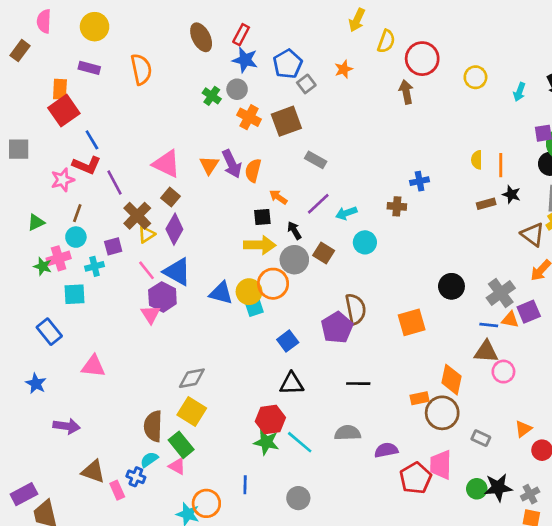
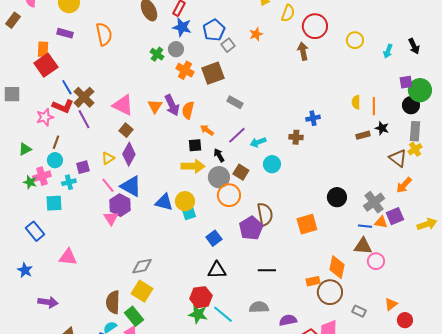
brown cross: (137, 216) -> (84, 97), moved
orange circle: (273, 284) -> (229, 195), moved

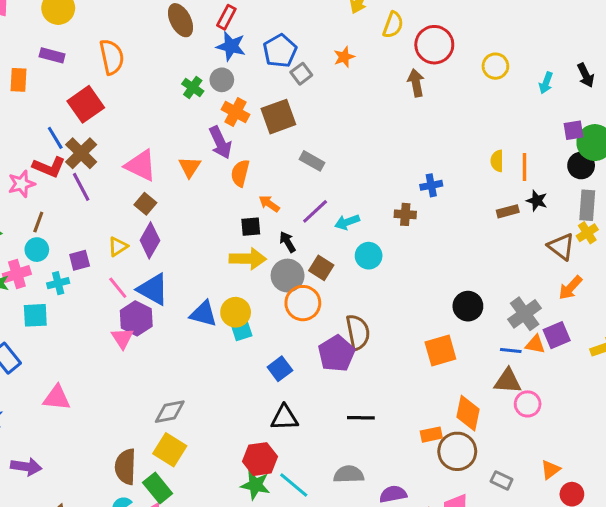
red square: (46, 65) -> (86, 104), moved
purple arrow: (172, 105) -> (220, 143), moved
orange square: (307, 224) -> (440, 350), moved

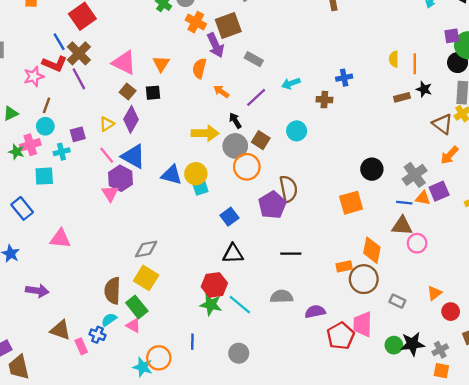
purple arrow: (220, 143) -> (216, 45), moved
cyan arrow: (347, 222) -> (291, 83), moved
black square: (251, 227) -> (153, 93), moved

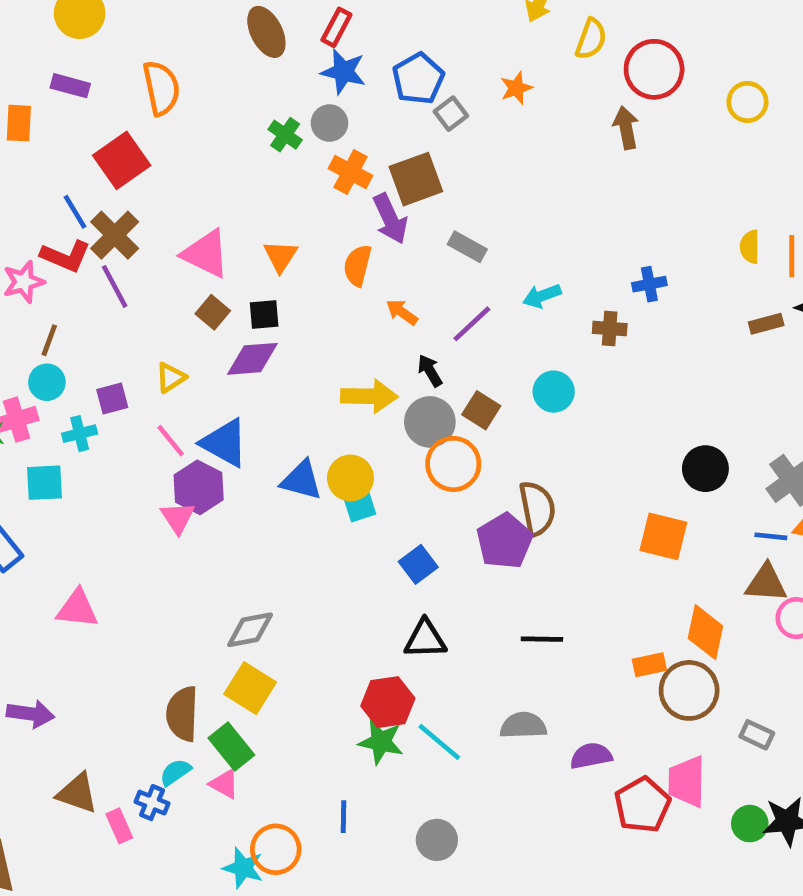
purple diamond: (131, 119) -> (252, 359), moved, turned 56
orange square: (351, 203) -> (663, 536), turned 30

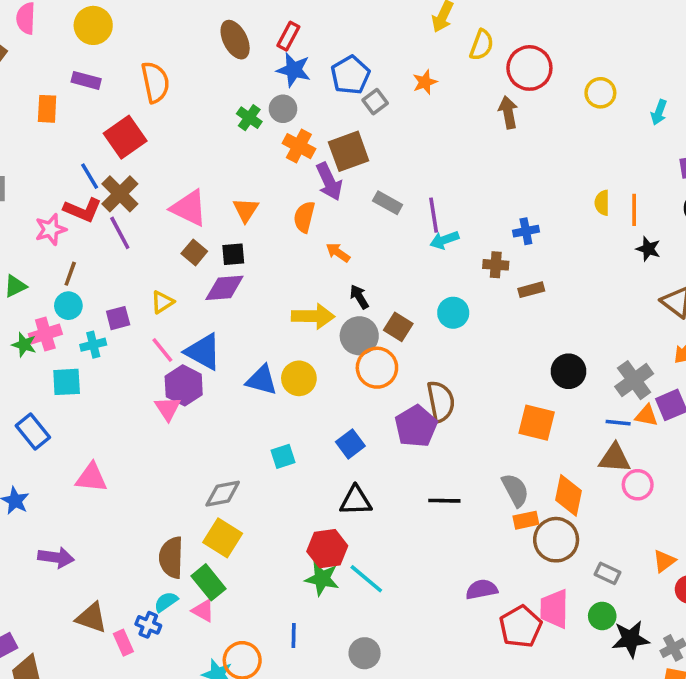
purple line: (472, 324) -> (434, 215), moved, turned -56
brown rectangle: (766, 324) -> (531, 290), moved
cyan square: (360, 506) -> (283, 456), moved
gray semicircle: (523, 725) -> (515, 490), moved, turned 64
green circle: (750, 824) -> (602, 616), moved

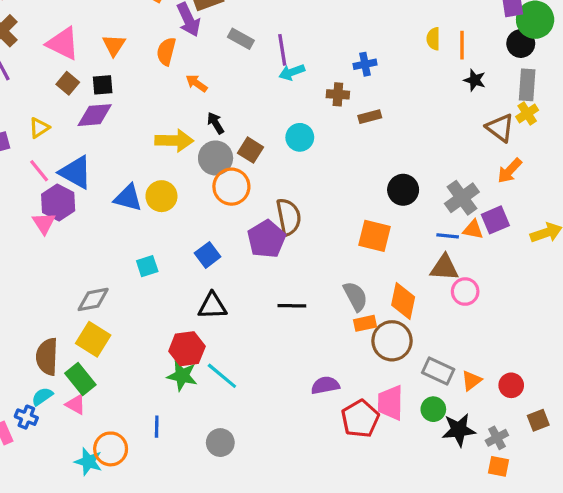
orange triangle: (664, 561) -> (471, 381), moved
gray rectangle: (608, 573) -> (438, 371), size x1.4

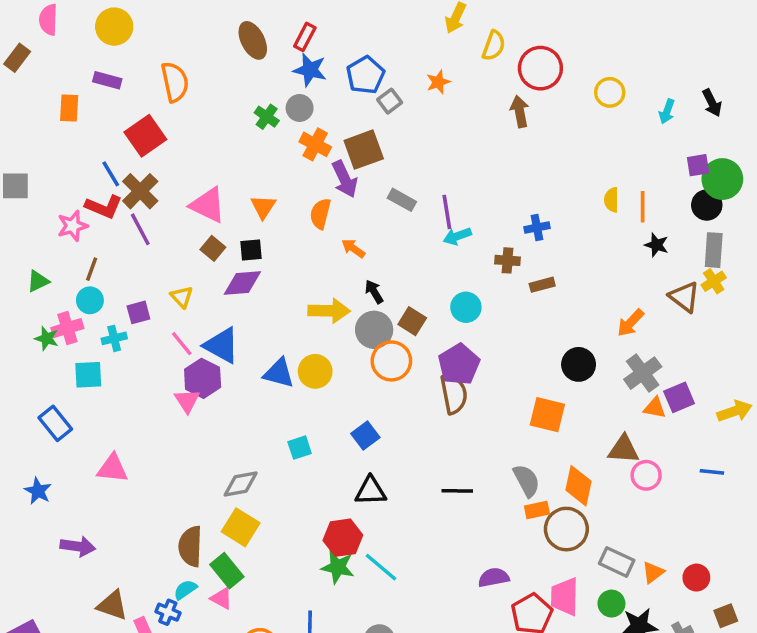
yellow triangle: (39, 128) -> (182, 297), turned -40
orange arrow: (510, 171) -> (631, 323), moved
blue line: (448, 236) -> (712, 472), moved
purple pentagon: (266, 239) -> (459, 364), moved

